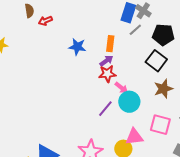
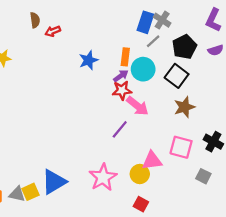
black pentagon: (163, 35) -> (184, 47), turned -30
blue star: (77, 47) -> (88, 60), turned -30
pink arrow: (121, 88) -> (138, 106), size x1.5
cyan circle: (129, 102) -> (143, 69), moved

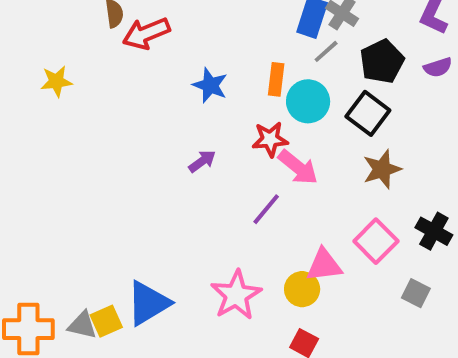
red arrow: (53, 31) -> (146, 33), size x1.6
blue star: (88, 60) -> (210, 85), turned -30
purple arrow: (121, 76) -> (202, 161), moved
pink square: (181, 147) -> (376, 241), turned 30

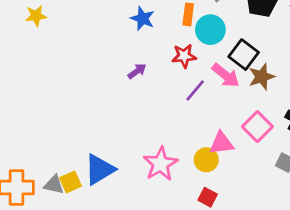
black square: (368, 113) -> (244, 55), moved
pink arrow: (298, 167) -> (226, 75), moved
purple line: (266, 209) -> (195, 91), moved

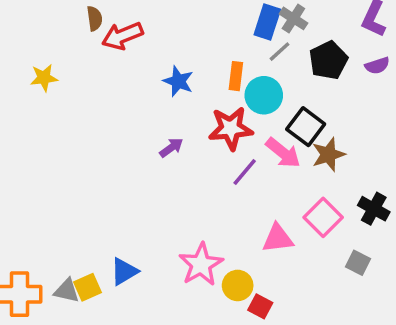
red star: (184, 56) -> (231, 128), size x1.4
yellow circle: (206, 160) -> (238, 285), moved
blue triangle: (100, 169) -> (124, 271), size x0.7

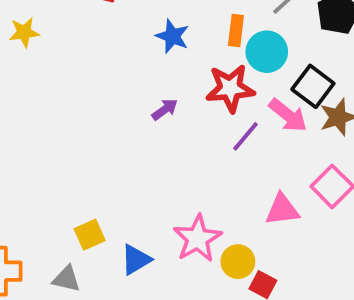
blue triangle: (124, 271) -> (136, 260), moved
yellow square: (88, 287) -> (90, 235), moved
gray triangle: (67, 291) -> (67, 279), moved

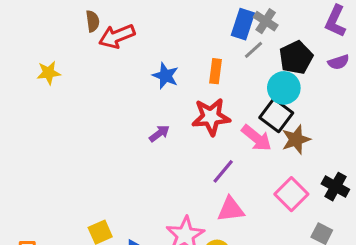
cyan circle: (267, 52) -> (284, 88), moved
purple line: (246, 136) -> (223, 171), moved
pink triangle: (282, 210) -> (231, 209), moved

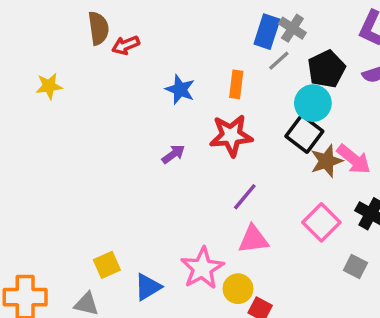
brown semicircle: (93, 21) -> (98, 28), size x1.4
red arrow: (117, 36) -> (126, 45), size x0.7
pink arrow: (257, 138) -> (354, 159), moved

